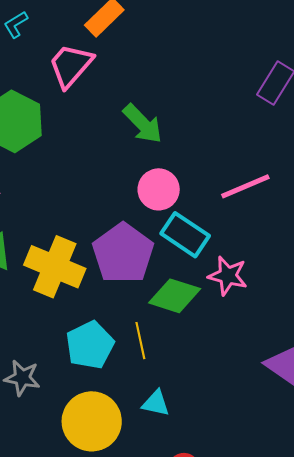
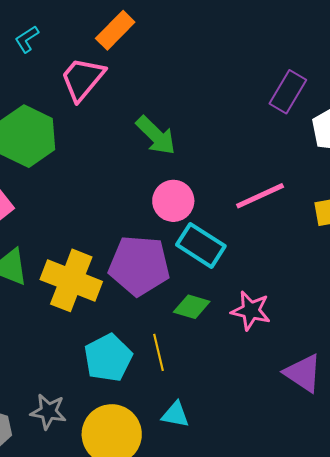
purple pentagon: (123, 253) -> (139, 265), turned -30
pink star: (228, 276) -> (251, 311), moved
green diamond: (175, 296) -> (192, 307), size x0.7
gray star: (22, 378) -> (48, 412), moved

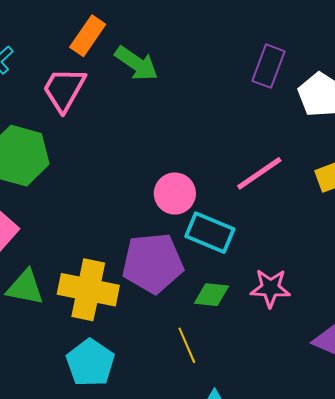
green arrow: (156, 135) -> (136, 63), moved
cyan pentagon: (108, 358) -> (90, 363), moved

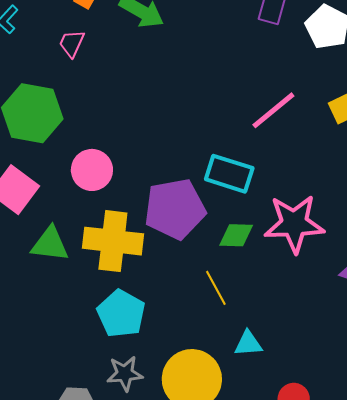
pink trapezoid: (64, 89) -> (72, 43), size x0.6
pink circle: (175, 194) -> (92, 170), moved
pink star: (270, 288) -> (294, 224), size x1.5

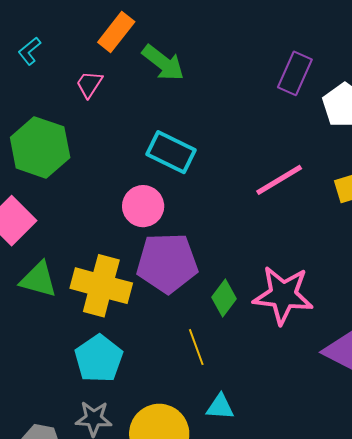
pink circle: (92, 170) -> (143, 206), moved
cyan rectangle: (229, 174) -> (171, 152), moved
green diamond: (236, 235) -> (224, 298), turned -63

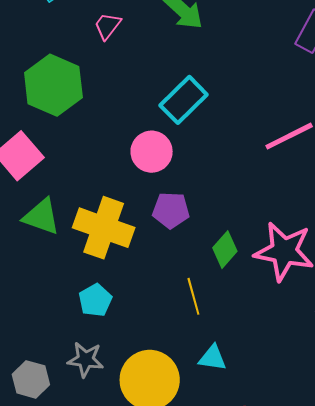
cyan rectangle: (171, 152) -> (184, 100), turned -75
purple pentagon: (167, 263) -> (171, 210), size x0.6
cyan pentagon: (99, 359) -> (95, 300), size x0.7

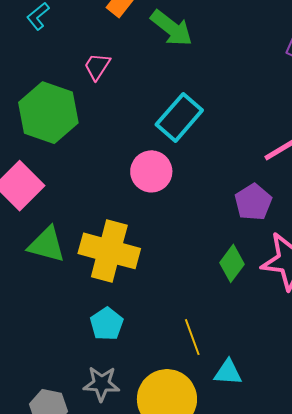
pink trapezoid: (107, 26) -> (97, 66), moved
purple pentagon: (171, 210) -> (253, 202), moved, turned -30
yellow line: (193, 296) -> (192, 337), moved

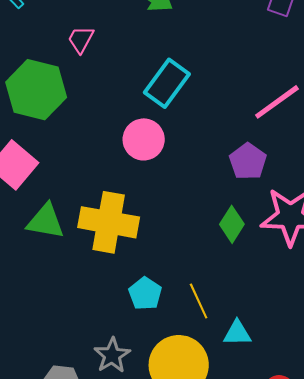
cyan pentagon: (107, 324) -> (145, 294), moved
gray star: (101, 384) -> (112, 355), turned -30

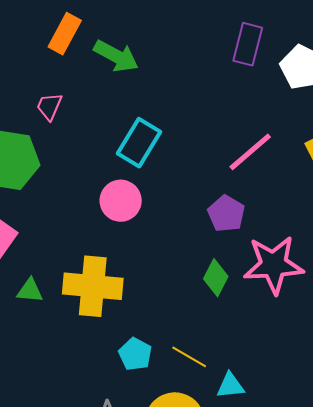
green triangle: (46, 221) -> (30, 291), size x0.7
yellow line: (199, 301) -> (189, 357), turned -30

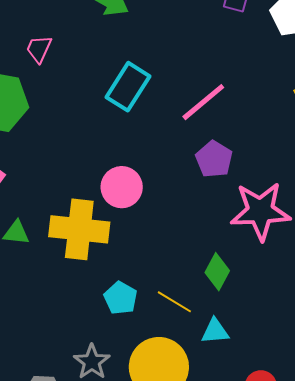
pink line: (250, 152) -> (203, 102), moved
pink circle: (121, 201) -> (122, 187), moved
green diamond: (216, 278) -> (217, 272), moved

